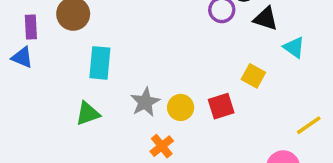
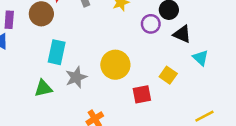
gray star: (145, 102) -> (76, 77), moved
yellow circle: (181, 107) -> (115, 65), moved, size x1.5

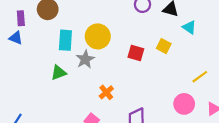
yellow circle: (115, 65) -> (98, 36), moved
red square: (142, 94) -> (136, 53), moved, turned 35

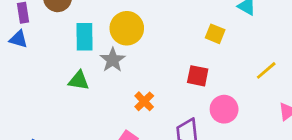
red square: (136, 53) -> (198, 76), moved
green triangle: (58, 73) -> (79, 81), turned 35
pink circle: (184, 104) -> (224, 109), moved

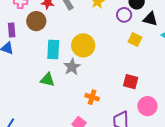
yellow square: (215, 34) -> (135, 39), moved
orange cross: (144, 101) -> (92, 97), turned -32

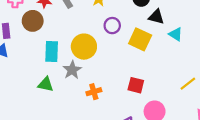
purple circle: (124, 15) -> (112, 26), moved
yellow square: (135, 39) -> (140, 39), size x1.5
orange cross: (92, 97) -> (94, 92), moved, turned -32

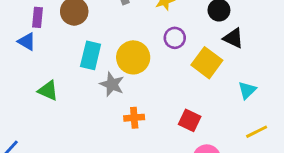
cyan triangle: (176, 34) -> (247, 90), moved, turned 32
gray star: (72, 70) -> (112, 84), turned -30
green triangle: (46, 84) -> (48, 91), moved

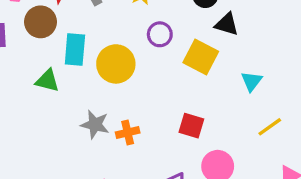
cyan rectangle: (91, 55) -> (75, 49), moved
gray star: (112, 84) -> (95, 124), moved
green triangle: (48, 91) -> (47, 81), moved

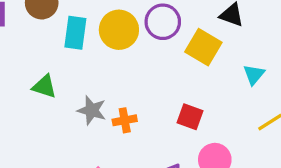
purple circle: (160, 34) -> (163, 22), size x1.4
yellow circle: (116, 64) -> (119, 30), moved
green triangle: (47, 81) -> (44, 86), moved

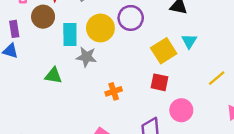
yellow square: (203, 47) -> (164, 51), moved, turned 35
cyan triangle: (254, 75) -> (189, 41), moved
gray star: (92, 110) -> (86, 57), moved

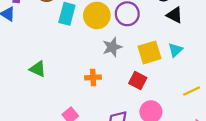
gray star: (86, 57) -> (112, 47), moved, turned 30
green triangle: (53, 76) -> (38, 69), moved

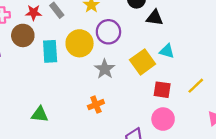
cyan triangle: (175, 50) -> (167, 51), turned -42
red square: (138, 80) -> (162, 90), moved

